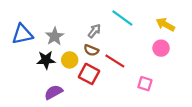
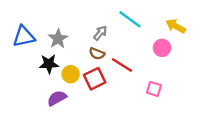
pink circle: (161, 48) -> (162, 48), moved
yellow circle: (70, 60) -> (71, 74), moved
red square: (89, 74) -> (95, 79), turned 36

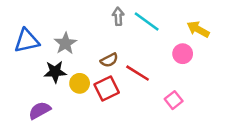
gray arrow: (100, 33) -> (118, 16), moved, turned -42
brown semicircle: (97, 54) -> (109, 60), turned -49
pink square: (154, 89) -> (174, 100), turned 35
purple semicircle: (57, 98) -> (40, 110), moved

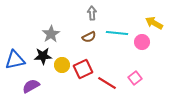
cyan line: (147, 21) -> (117, 33), moved, turned -30
blue triangle: (27, 41) -> (15, 60), moved
brown semicircle: (109, 60) -> (89, 37), moved
red line: (138, 73) -> (107, 83), moved

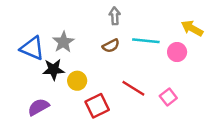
blue triangle: (15, 60) -> (32, 48), moved, turned 35
red square: (83, 69) -> (97, 106), moved
red line: (107, 83) -> (133, 88), moved

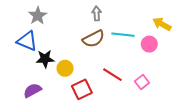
gray star: (63, 42) -> (38, 16), moved
brown semicircle: (111, 46) -> (93, 39), size x1.5

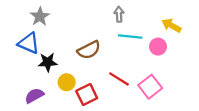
gray arrow: (97, 14) -> (119, 14), moved
brown semicircle: (93, 39) -> (89, 50), moved
yellow circle: (65, 68) -> (67, 82), moved
pink square: (142, 82) -> (150, 87), size x1.5

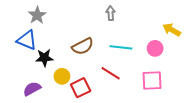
yellow arrow: (171, 25) -> (172, 30), moved
cyan line: (130, 37) -> (121, 47), moved
pink circle: (158, 47) -> (155, 48), moved
pink square: (150, 87) -> (152, 80), moved, turned 35

